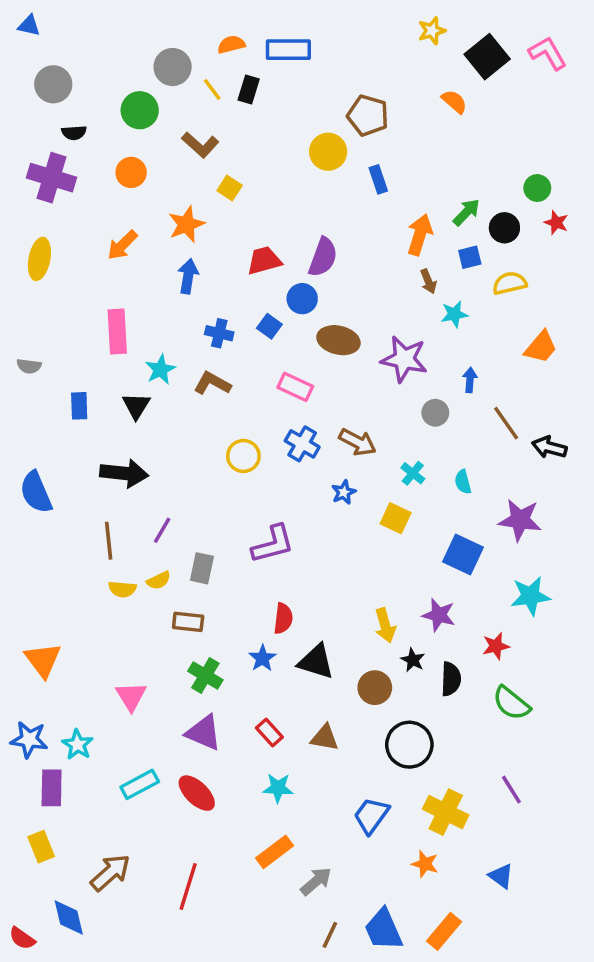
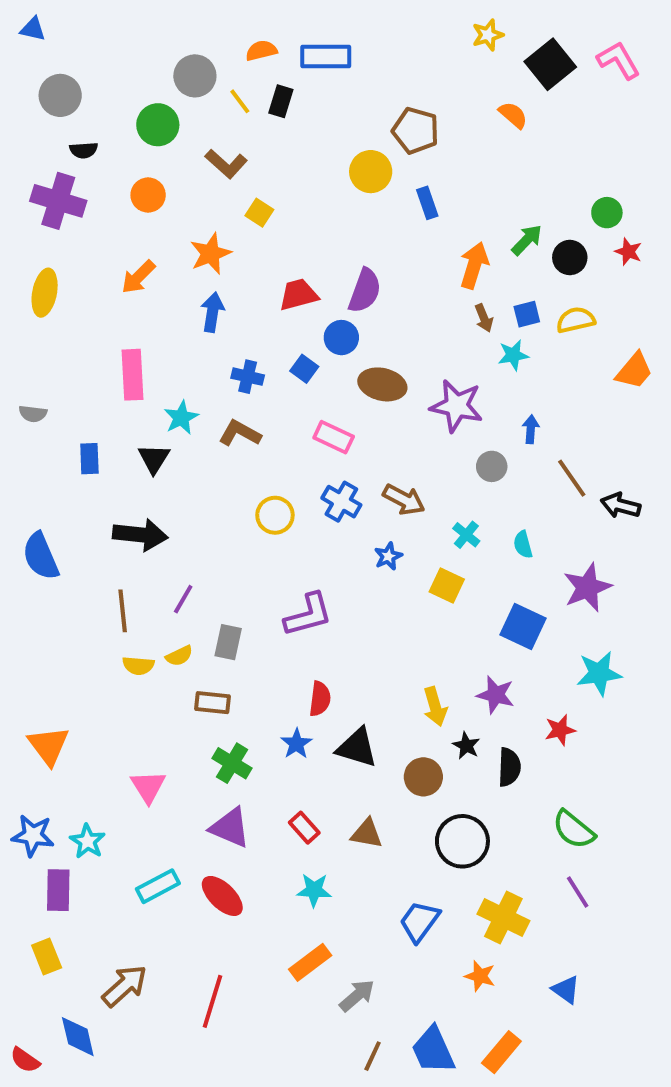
blue square: (470, 257) -> (527, 314), moved
orange trapezoid: (541, 347) -> (634, 371), moved
purple star: (520, 520) -> (587, 587), turned -30
green semicircle: (511, 703) -> (574, 830), moved

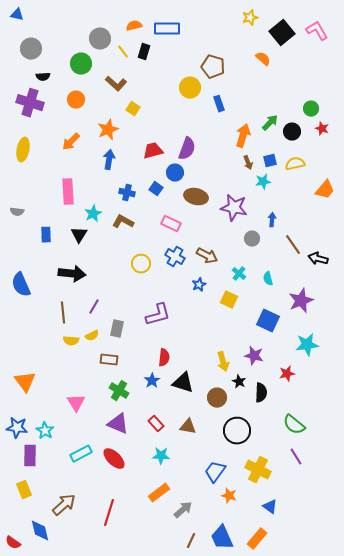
orange star: (480, 976) -> (229, 496), moved
blue triangle: (566, 990) -> (270, 507), moved

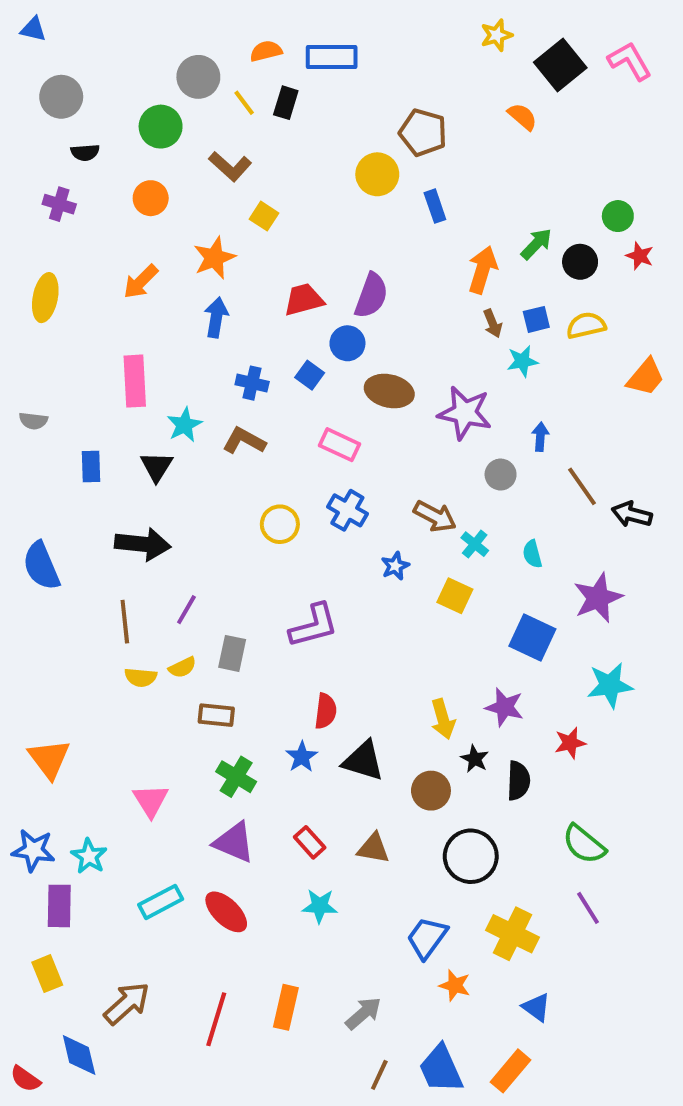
purple cross: (30, 103) -> (59, 204), size x0.6
brown arrow: (207, 256) -> (435, 516), moved
orange rectangle: (159, 493) -> (286, 1007), moved, turned -40

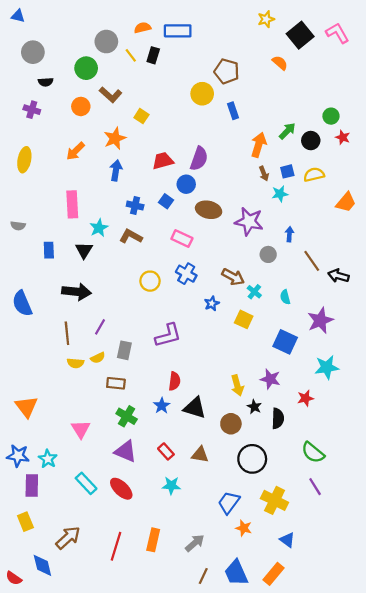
brown L-shape: (230, 166) -> (111, 95), moved
cyan rectangle: (161, 902) -> (86, 483), turned 75

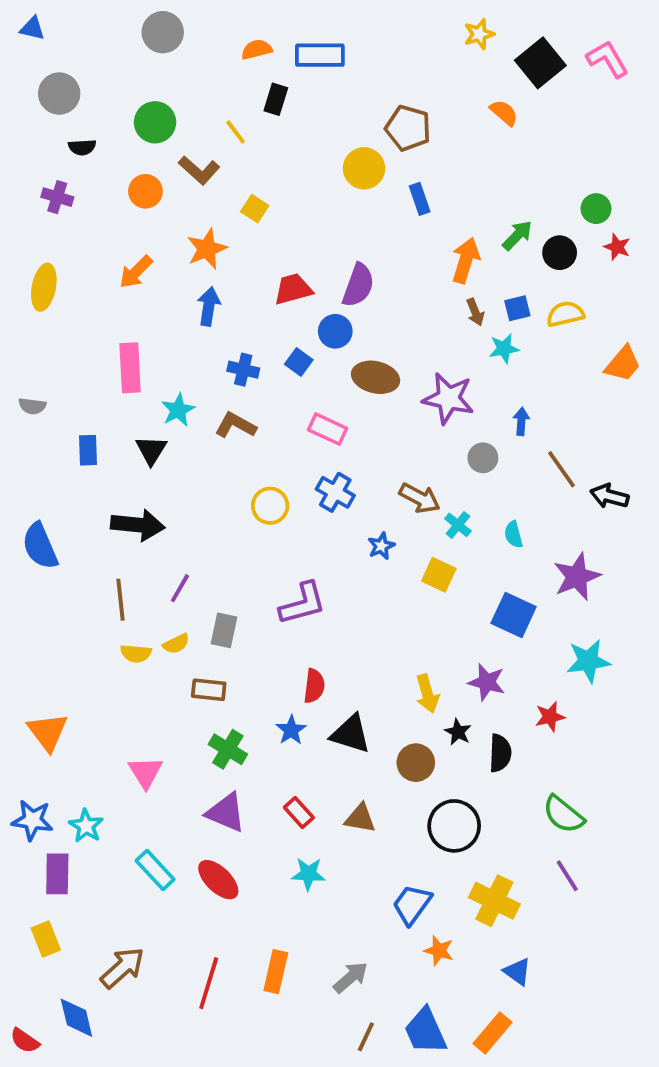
gray circle: (106, 42) -> (163, 32), moved
yellow line: (131, 55) -> (236, 132), moved

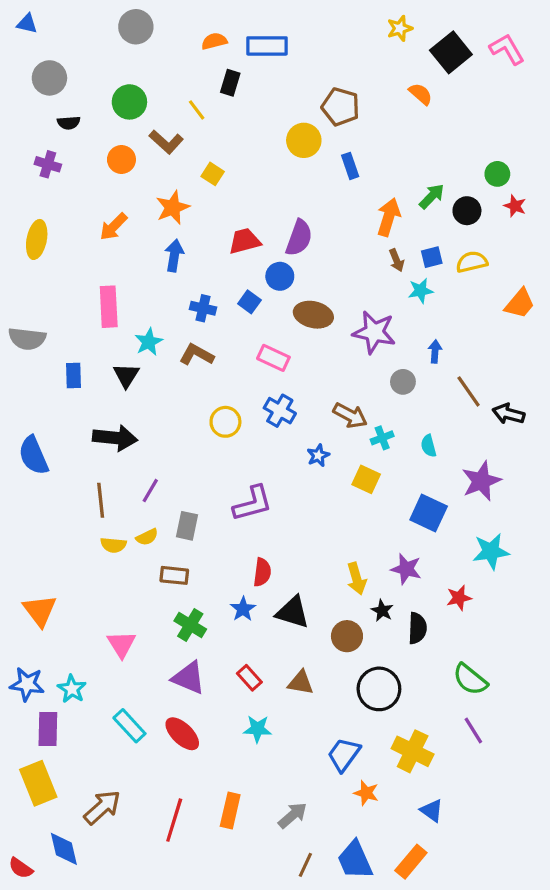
gray semicircle: (32, 406) -> (27, 339), size x1.6
cyan cross: (458, 525) -> (382, 438), turned 30
yellow rectangle: (46, 939) -> (38, 783), size x1.5

